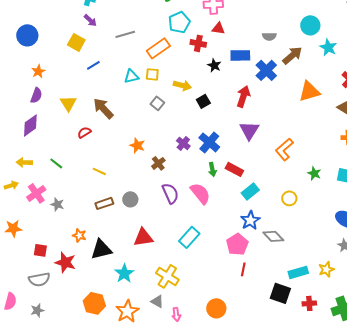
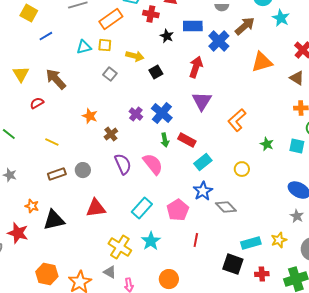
pink pentagon: (237, 244) -> (178, 210), moved
cyan star: (124, 273) -> (151, 241), moved

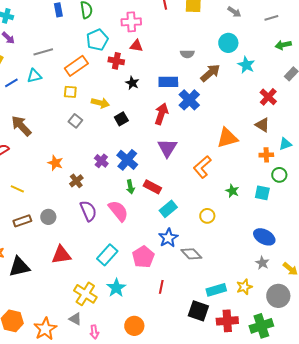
blue rectangle: (193, 26) -> (168, 82), moved
blue cross: (219, 41) -> (189, 100), moved
cyan triangle: (84, 47) -> (34, 76), moved
orange triangle: (262, 62) -> (227, 138), moved
red cross: (262, 274) -> (227, 321), size x1.5

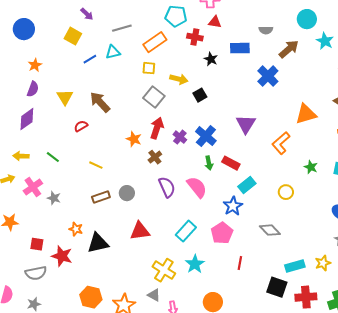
cyan pentagon: (97, 40) -> (176, 16), turned 30
blue rectangle: (168, 82) -> (240, 48), moved
red arrow: (161, 114) -> (157, 128), moved
gray square: (75, 121) -> (154, 97), size x1.5
blue star: (168, 238) -> (233, 206), moved

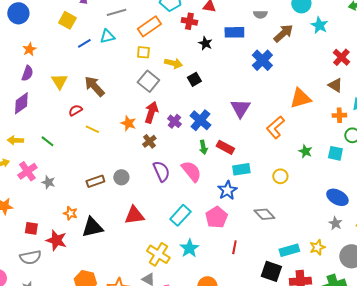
yellow line: (96, 165) -> (92, 129), moved
cyan rectangle: (247, 185) -> (241, 169), turned 30

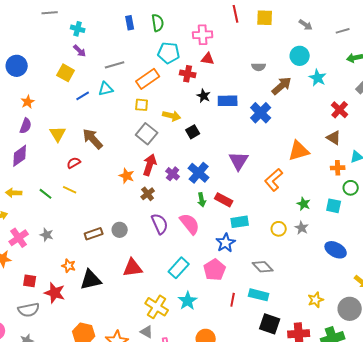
blue rectangle: (234, 32) -> (228, 101), moved
yellow line: (92, 129) -> (70, 190), moved
pink cross: (27, 171) -> (19, 238), moved
gray star: (335, 223) -> (302, 228), moved
cyan rectangle: (289, 250) -> (259, 295), moved, turned 30

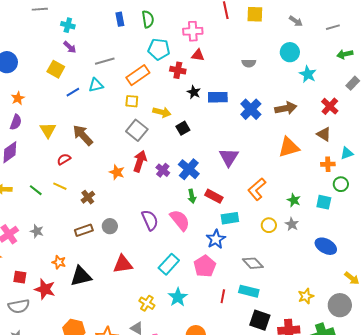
brown arrow: (282, 86) -> (286, 108), moved, turned 30
orange L-shape: (274, 180) -> (257, 189), moved
brown cross: (148, 194) -> (88, 197), moved
yellow cross: (157, 307) -> (147, 303), size x0.7

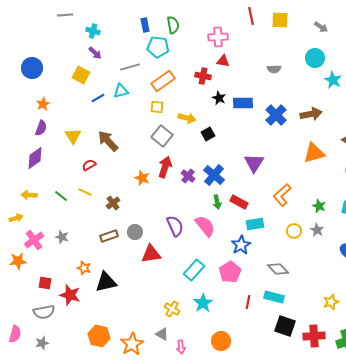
cyan pentagon: (159, 49) -> (158, 47), moved
red triangle: (123, 264) -> (151, 254), moved

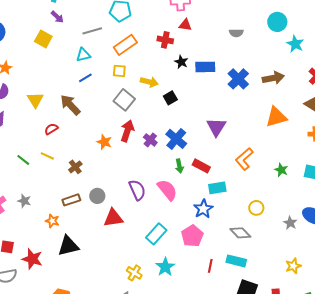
blue line: (98, 98) -> (85, 78), moved
gray star: (317, 230) -> (290, 223), moved
yellow circle: (294, 231) -> (256, 208), moved
orange star: (84, 268) -> (52, 221), moved

